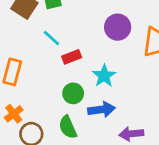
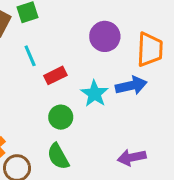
cyan line: (51, 38) -> (30, 56), turned 30
blue arrow: (102, 110) -> (131, 86), moved

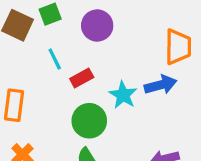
purple circle: (105, 36) -> (97, 25), moved
green circle: (61, 117) -> (89, 121), size x1.4

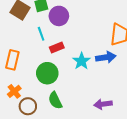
purple circle: (97, 25) -> (59, 16), moved
green circle: (89, 121) -> (47, 73), moved

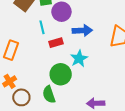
blue arrow: (106, 57) -> (82, 31), moved
green circle: (47, 73) -> (61, 74), moved

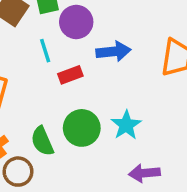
cyan star: (79, 59) -> (126, 125), moved
green semicircle: (49, 95) -> (42, 141), moved

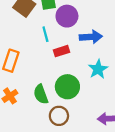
cyan star: (126, 125) -> (98, 69), moved
brown circle: (18, 172) -> (59, 116), moved

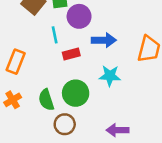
cyan star: (98, 69) -> (110, 76), turned 30

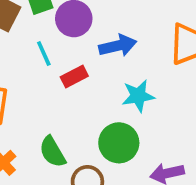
green circle: (76, 93) -> (119, 143), moved

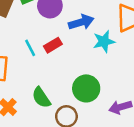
cyan line: (44, 54) -> (30, 48), moved
cyan star: (138, 96) -> (104, 42), moved

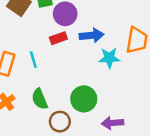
red rectangle: (53, 45) -> (58, 38), moved
cyan line: (30, 48) -> (33, 60), moved

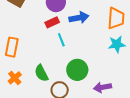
cyan star: (109, 58) -> (117, 44), moved
cyan line: (33, 60) -> (61, 40), moved

